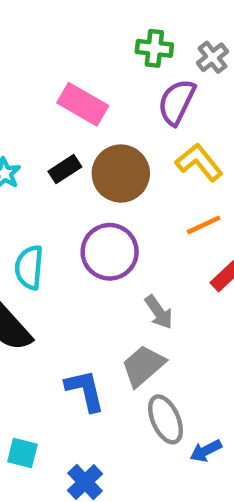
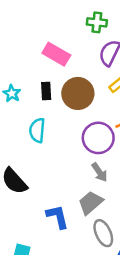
black rectangle: (65, 169) -> (46, 91), turned -60
purple circle: (110, 252) -> (98, 138), moved
cyan semicircle: (29, 267) -> (37, 130), moved

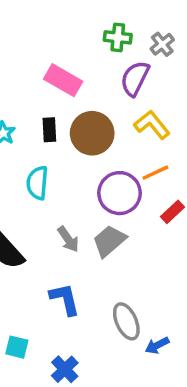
gray arrow: (99, 172) -> (68, 239), moved
gray trapezoid: (91, 203) -> (109, 241), moved

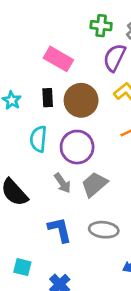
purple circle: (120, 193) -> (77, 147), moved
gray ellipse: (126, 321) -> (104, 230), moved, turned -60

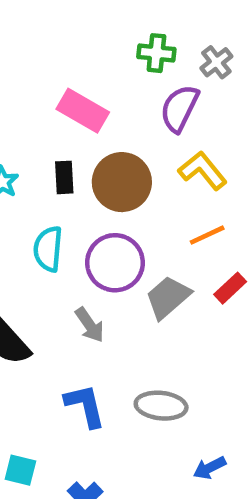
gray trapezoid: (94, 184) -> (168, 297), moved

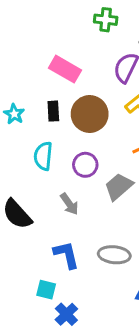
green cross: (156, 53) -> (106, 20), moved
purple circle: (115, 263) -> (85, 165), size x0.7
cyan square: (20, 470) -> (46, 290), moved

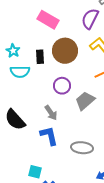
black rectangle: (53, 111) -> (40, 57), moved
cyan semicircle: (43, 156) -> (20, 72), moved, turned -96
blue L-shape: (66, 255) -> (49, 136), moved

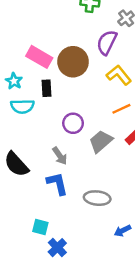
pink rectangle: (48, 20) -> (39, 57), moved
brown circle: (65, 51) -> (73, 62), moved

